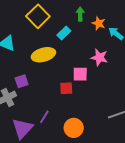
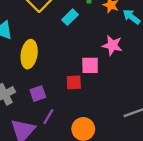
yellow ellipse: (43, 55) -> (29, 54), moved, turned -65
purple square: (22, 81) -> (38, 94), moved

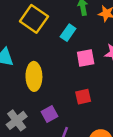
pink square: (90, 65) -> (86, 58), moved

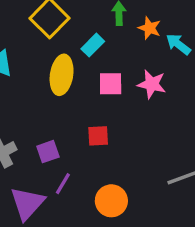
yellow ellipse: (34, 76) -> (62, 75), moved

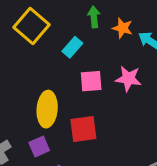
yellow ellipse: (62, 75) -> (47, 109), moved
red square: (98, 136) -> (83, 129), size x1.4

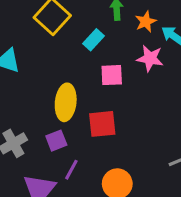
orange star: (123, 28) -> (146, 22), turned 30
pink star: (128, 79) -> (150, 58), moved

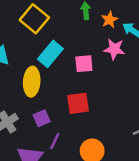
cyan rectangle: (94, 40) -> (50, 54), moved, size x1.5
yellow ellipse: (66, 102) -> (32, 82), moved

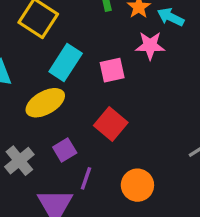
yellow ellipse: (32, 82) -> (45, 103), turned 64
red square: (78, 103) -> (111, 124), turned -35

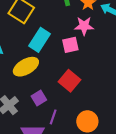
pink star: (150, 45) -> (84, 26), moved

